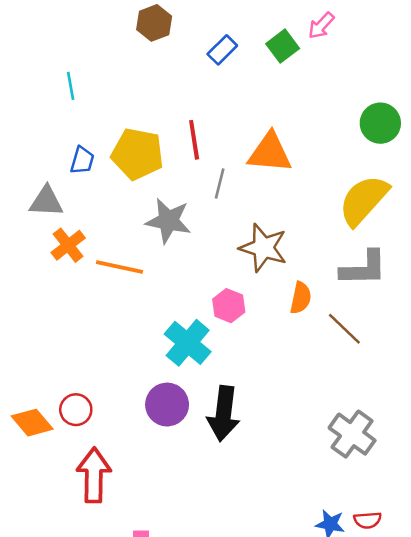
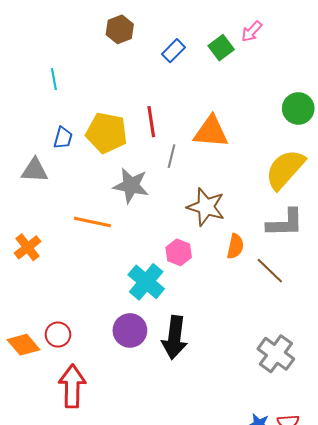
orange cross: (68, 245) -> (28, 247), moved

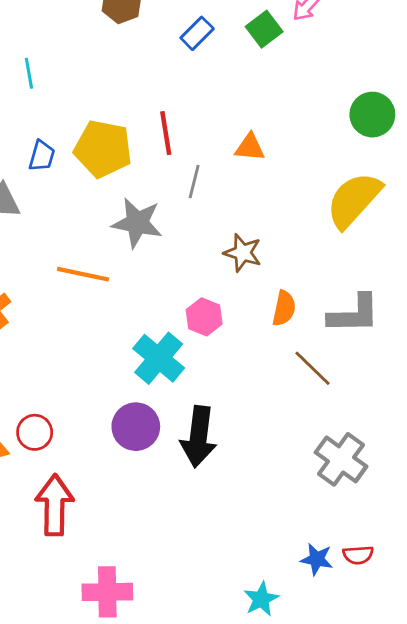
orange triangle: (211, 132) -> (250, 147), size x0.6
brown star: (206, 207) -> (243, 253), size x0.7
gray L-shape: (285, 223) -> (354, 314), moved
brown line: (270, 271) -> (313, 368), moved

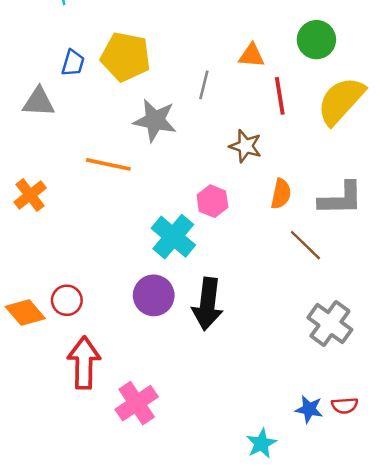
green circle: (372, 115) -> (316, 40), moved
red line: (166, 133) -> (280, 96), moved
pink cross: (107, 592) -> (137, 403), moved, turned -33

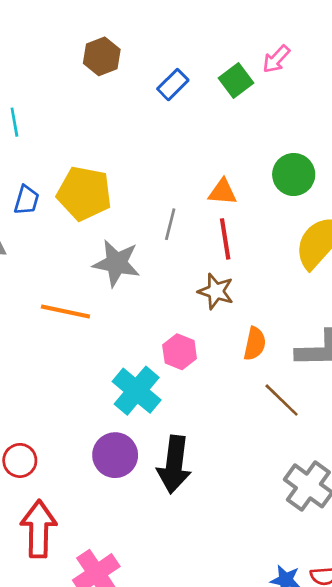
red line: (280, 96) -> (225, 239), moved

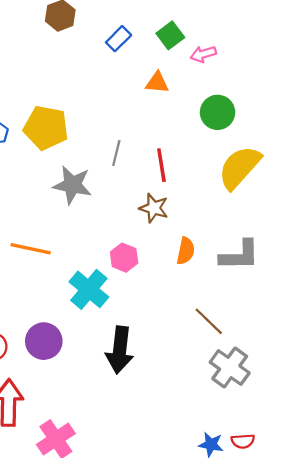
pink arrow: (276, 59) -> (203, 54), moved, turned 30
orange triangle: (223, 192) -> (157, 83), moved
orange line: (65, 311) -> (31, 249), moved
brown line: (282, 400) -> (209, 321), moved
purple circle: (115, 455) -> (44, 341), moved

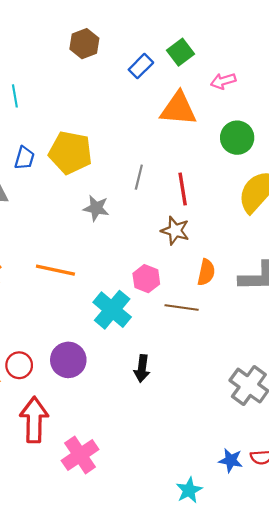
green square: (170, 35) -> (180, 52), moved
orange triangle: (157, 83) -> (178, 109), size x1.6
gray star: (72, 185) -> (96, 208), size x0.7
brown line: (209, 321) -> (182, 308), moved, turned -36
black arrow: (120, 350) -> (142, 368), size x0.6

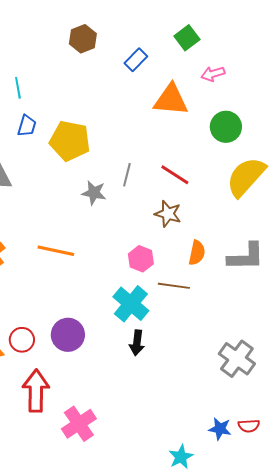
green square: (180, 52) -> (187, 38), moved
blue trapezoid: (24, 158) -> (27, 126), moved
gray line: (139, 177) -> (127, 175), moved
red line: (183, 189) -> (175, 175), turned -48
cyan cross: (112, 310) -> (131, 304), moved

